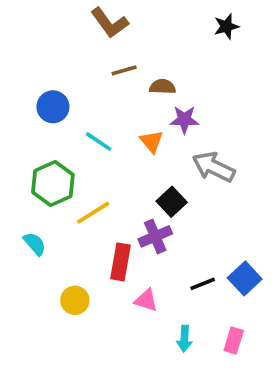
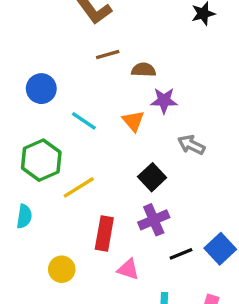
gray arrow: (214, 167) -> (191, 145), size x0.7
purple cross: (155, 236) -> (154, 220), moved
cyan semicircle: (35, 244) -> (24, 216), turned 50

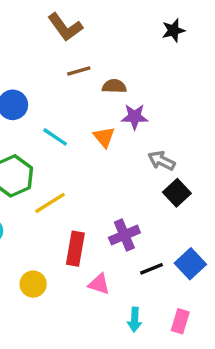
black square: (152, 177) -> (177, 193), moved

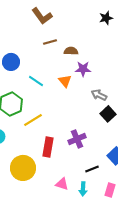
black line: (151, 269) -> (92, 169), moved
yellow circle: (33, 284) -> (23, 168), size x1.6
pink triangle: (99, 284) -> (62, 184), moved

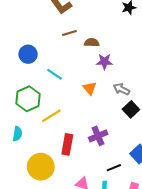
orange triangle: (65, 81) -> (90, 88), moved

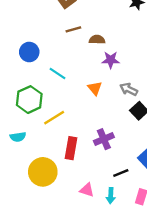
cyan semicircle: (17, 134) -> (18, 137), turned 72

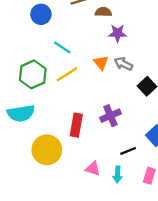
blue circle: (29, 52) -> (41, 14), moved
gray arrow: (129, 89) -> (123, 64), moved
yellow line: (54, 118) -> (67, 74), moved
cyan semicircle: (18, 137) -> (21, 113), size x1.6

